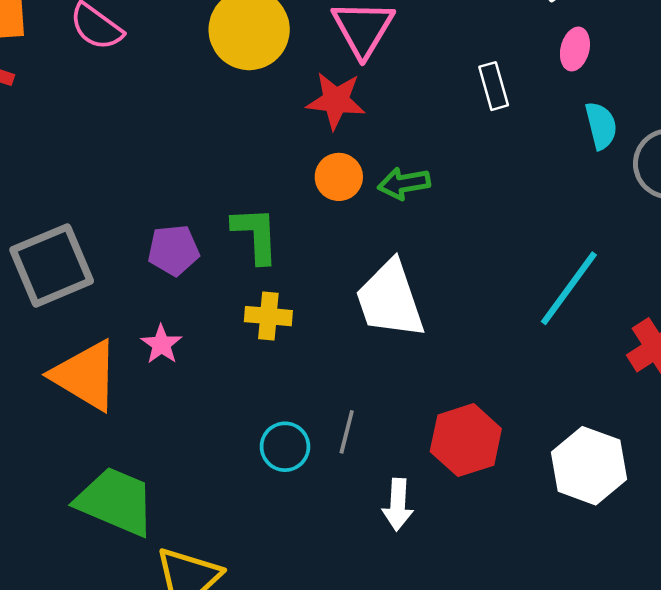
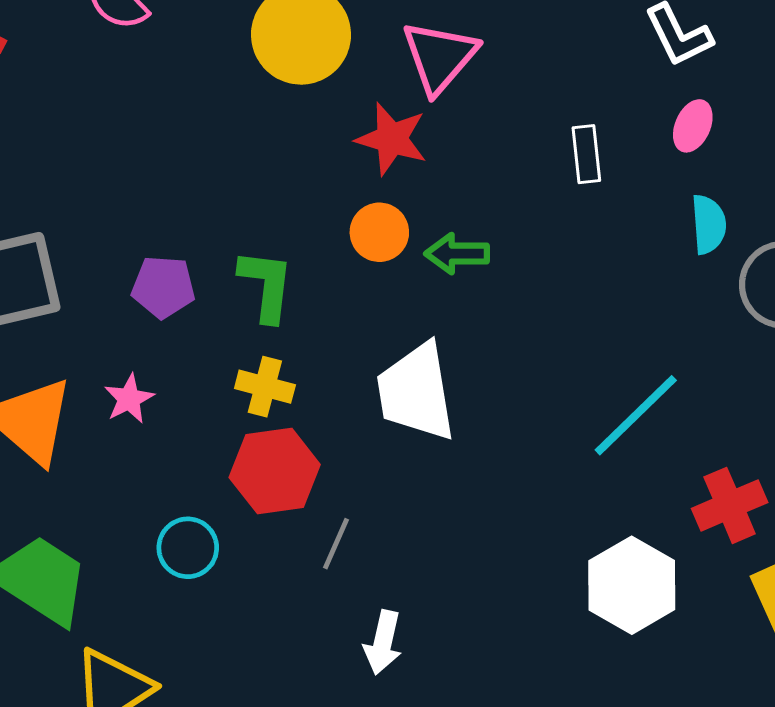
red hexagon: (466, 440) -> (275, 471), moved
cyan circle: (285, 447) -> (188, 548), moved
white hexagon: (589, 466) -> (632, 585), moved

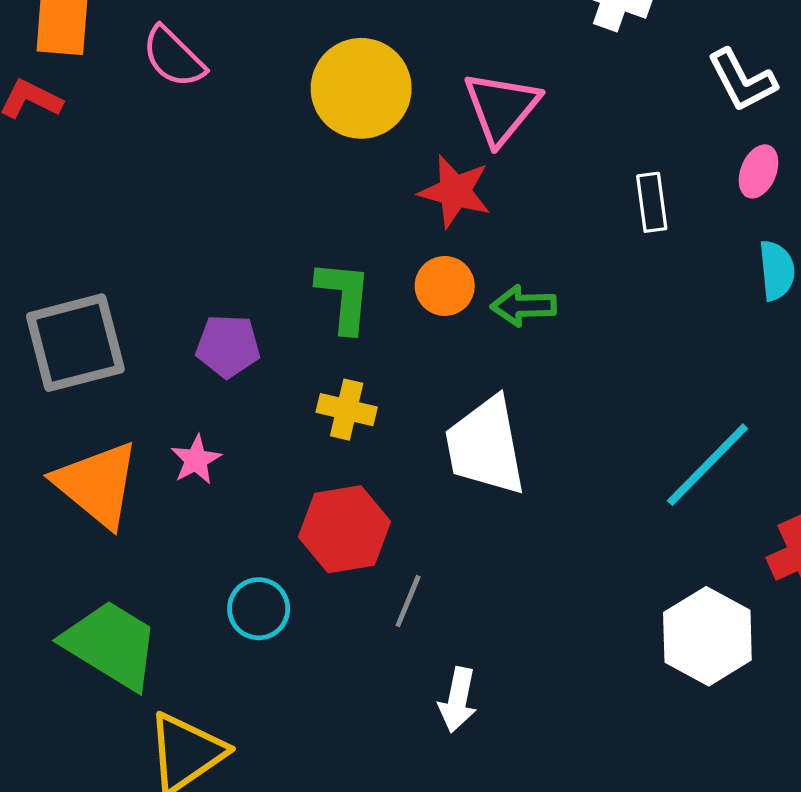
green L-shape: (266, 285) -> (344, 296), moved
yellow cross: (265, 387) -> (347, 410), moved

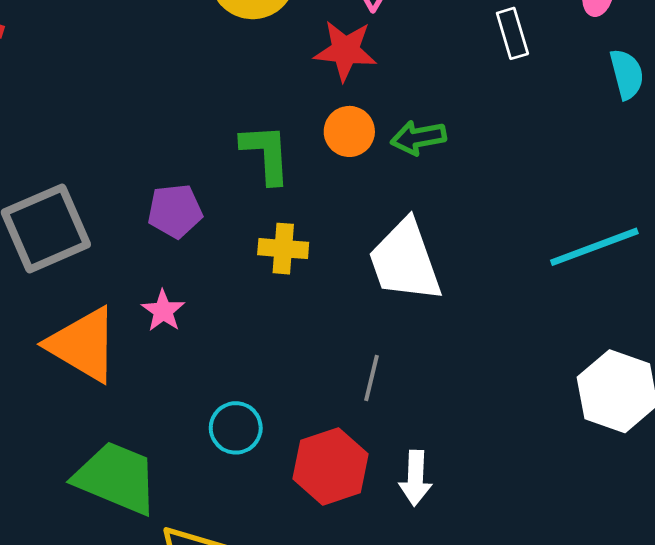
cyan line: (708, 465) -> (594, 247), turned 34
red hexagon: (345, 529) -> (331, 466), moved
gray line: (408, 601) -> (372, 378), moved

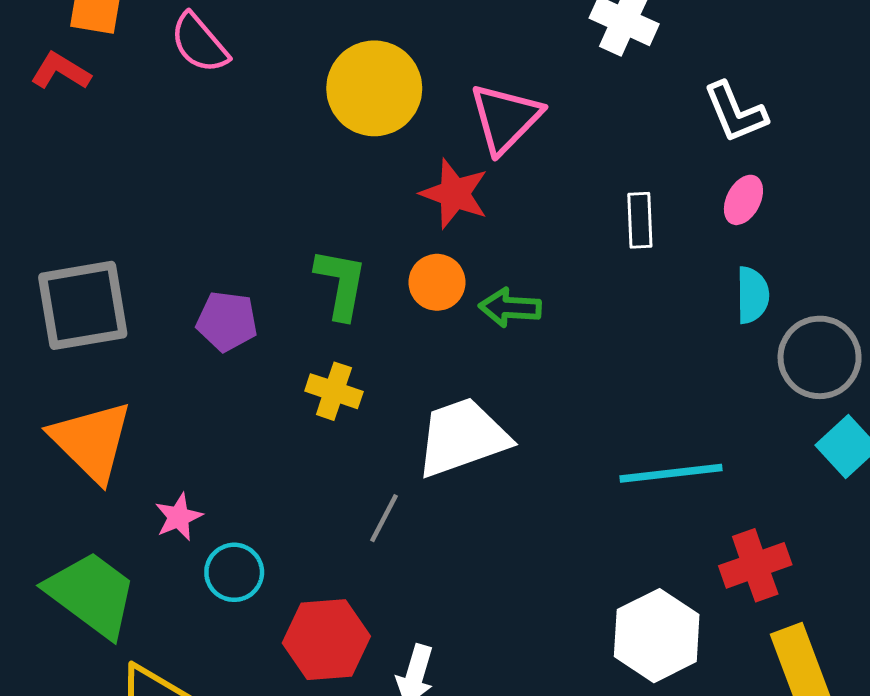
white trapezoid: (405, 261) -> (462, 437), turned 76
pink star: (163, 311) -> (179, 517), moved
gray line: (372, 378) -> (384, 518), moved

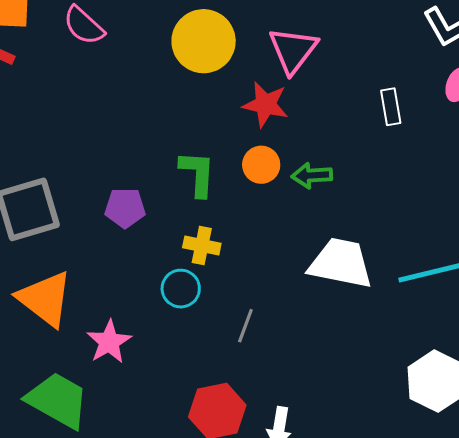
white trapezoid: (462, 437) -> (341, 263), moved, turned 38
pink star: (179, 517) -> (109, 342), size x1.4
cyan circle: (234, 572) -> (181, 289), moved

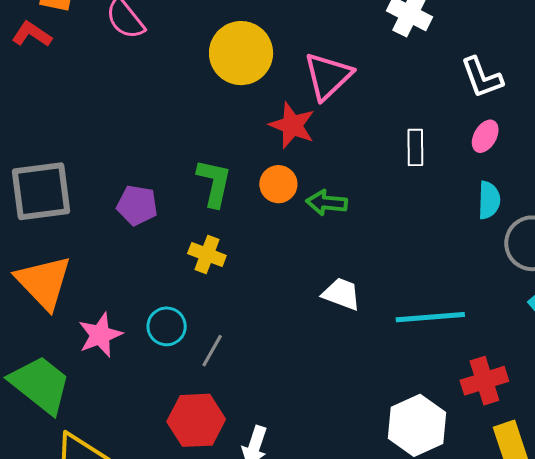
white trapezoid: (341, 263) -> (341, 294), size x0.6
cyan circle: (181, 289) -> (167, 326), moved
gray line: (245, 326) -> (212, 351), moved

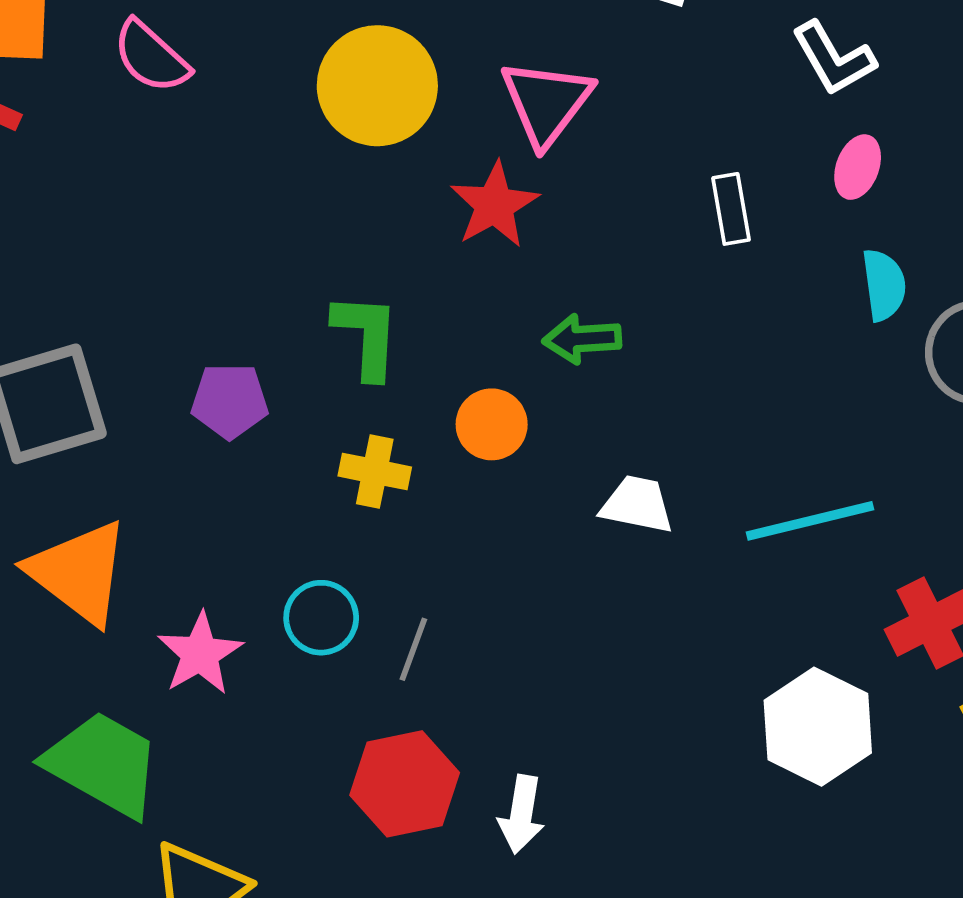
red star: (292, 125) -> (495, 205), turned 30
orange circle: (278, 184) -> (492, 424), moved

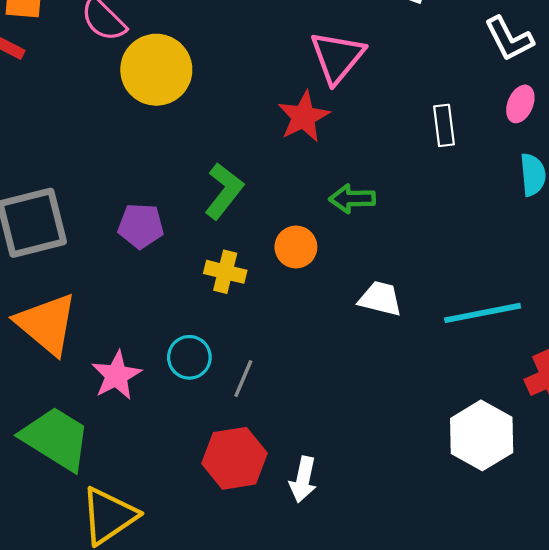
yellow circle: (377, 86) -> (156, 70), moved
green L-shape: (366, 336) -> (224, 191), turned 32

